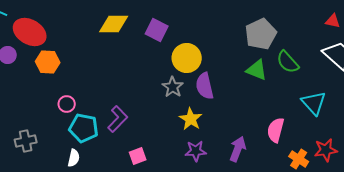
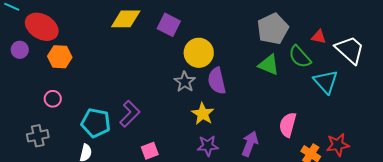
red triangle: (333, 21) -> (319, 37), moved
cyan triangle: (314, 103) -> (326, 82), moved
pink circle: (67, 104) -> (53, 99), moved

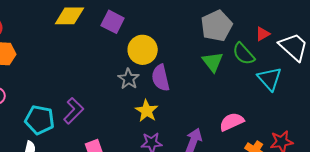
red triangle: (319, 37) -> (263, 34), turned -42
green triangle: (269, 65) -> (213, 62), turned 30
pink semicircle: (288, 125) -> (232, 122), turned 50

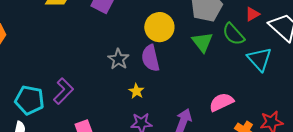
yellow circle: (143, 50) -> (159, 27), moved
yellow star: (147, 111) -> (136, 91), size x0.7

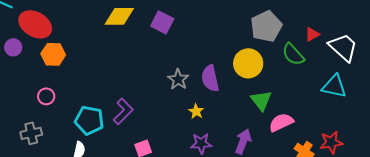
yellow circle: (159, 27) -> (248, 63), moved
green triangle: (202, 42) -> (261, 100), moved
cyan triangle: (259, 59) -> (334, 86), moved, turned -36

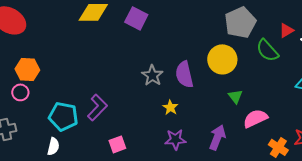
orange hexagon: (53, 54) -> (27, 69), moved
green triangle: (261, 100) -> (235, 96), size x0.7

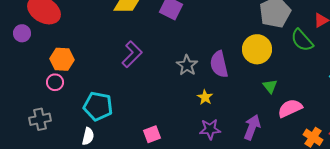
purple L-shape: (97, 107) -> (132, 54), moved

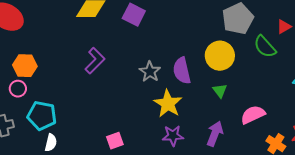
green triangle: (270, 86) -> (220, 91), moved
yellow star: (205, 97) -> (168, 104), size x1.8
cyan pentagon: (98, 106) -> (42, 116), moved

